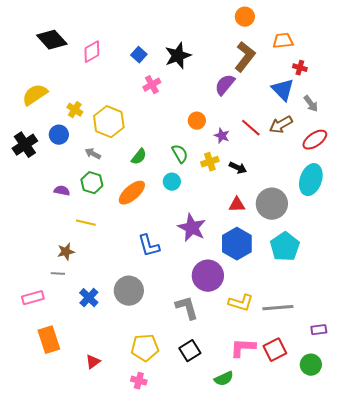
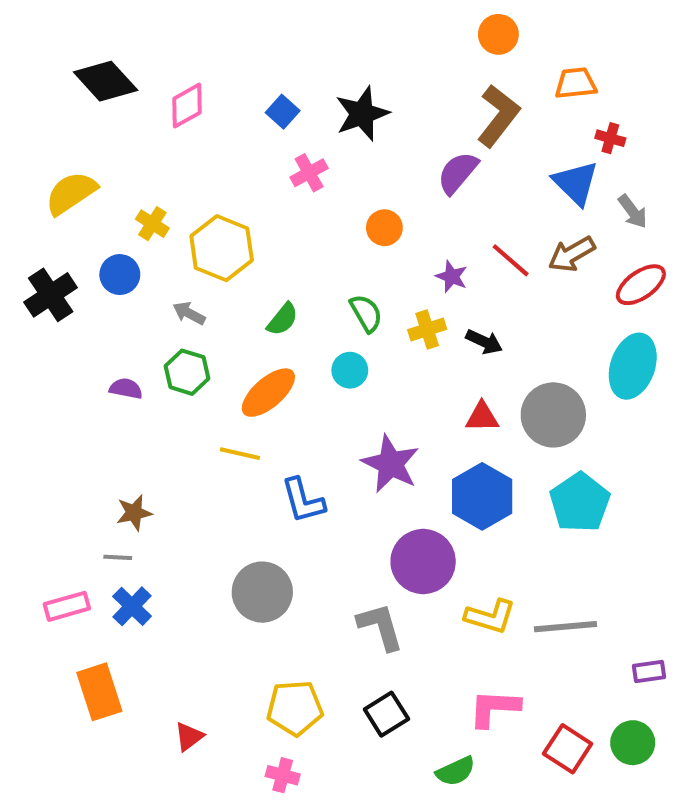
orange circle: (197, 121) -> (384, 228), moved
yellow line: (86, 223) -> (240, 454), moved
blue cross: (89, 298) -> (132, 606), moved
red square: (275, 350) -> (568, 749), moved, turned -30

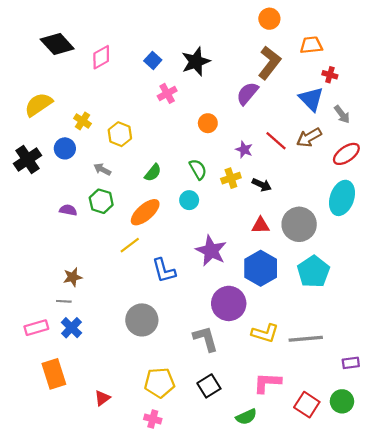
yellow hexagon: (222, 248) -> (120, 134), size x0.7
yellow line: (240, 454) -> (130, 245), turned -50

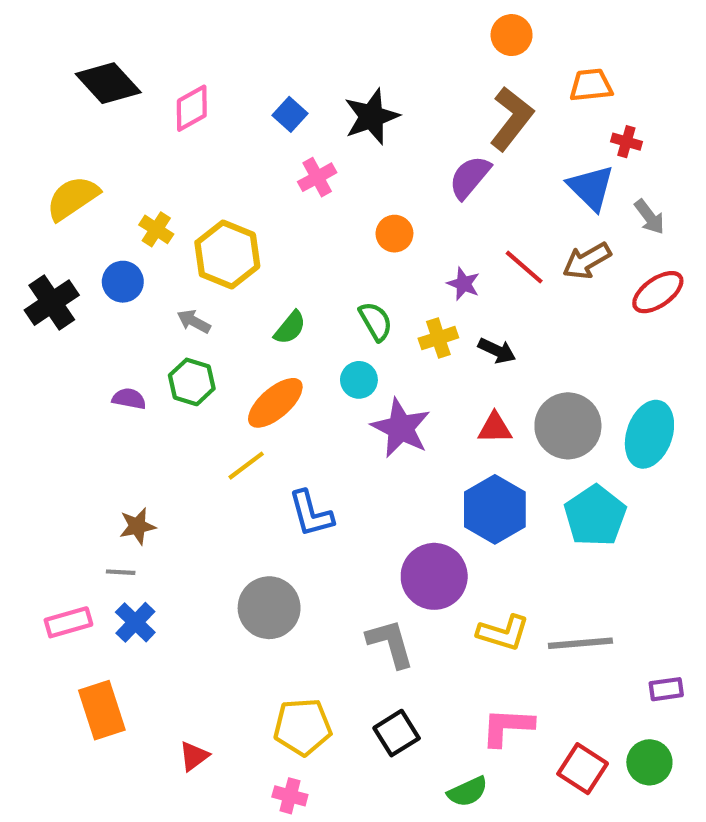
yellow hexagon: (120, 134) -> (227, 254), size x1.4
cyan ellipse: (342, 198) -> (649, 434), moved
purple star: (211, 251) -> (401, 428), moved

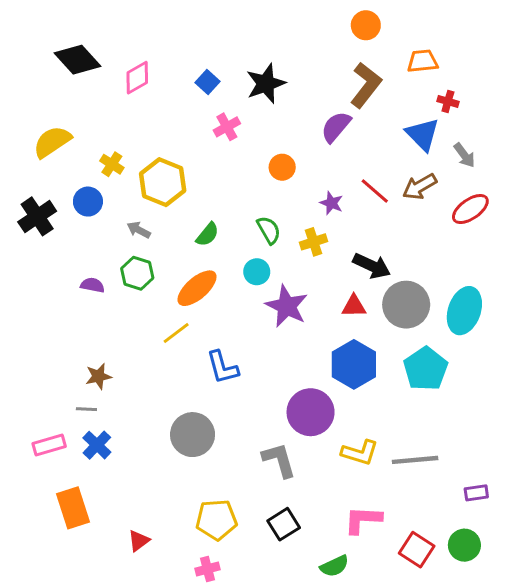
black arrow: (497, 351) -> (372, 266), moved, size x1.4
pink cross: (290, 796) -> (207, 569), turned -30

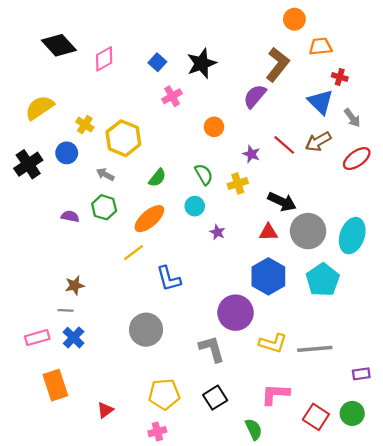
orange circle: (366, 25) -> (294, 19), moved
purple star: (287, 306) -> (217, 232), size x0.5
green semicircle: (334, 566) -> (254, 429), turned -90

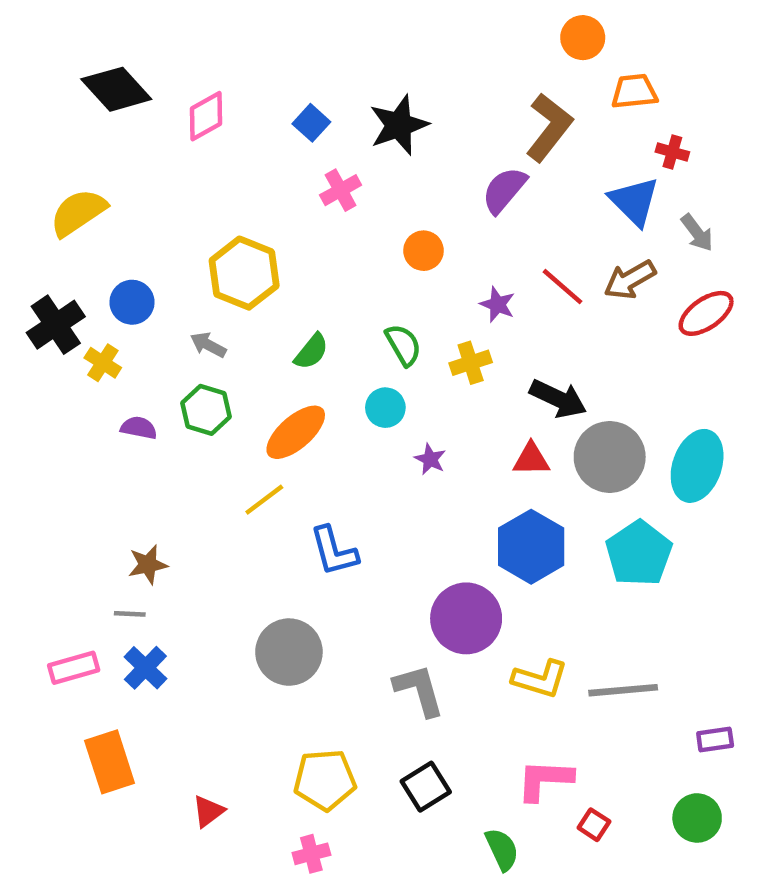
yellow cross: (85, 125) -> (103, 363), moved
red square: (316, 417) -> (594, 825), moved, size x0.6

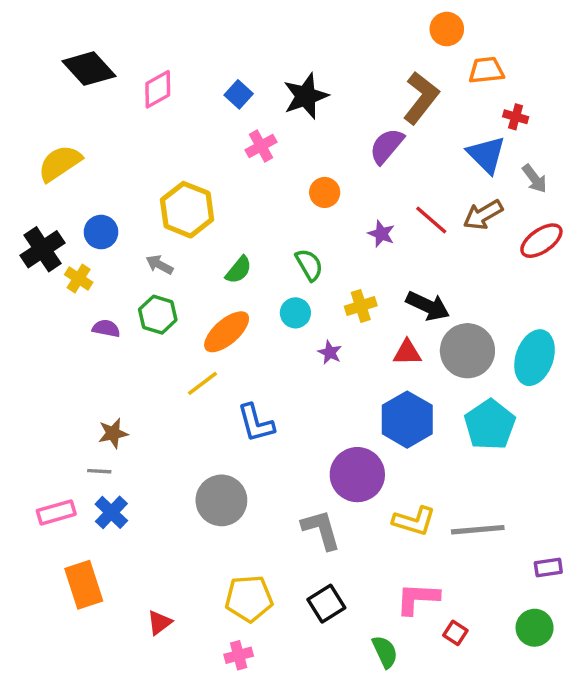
yellow cross: (471, 363) -> (361, 306), moved

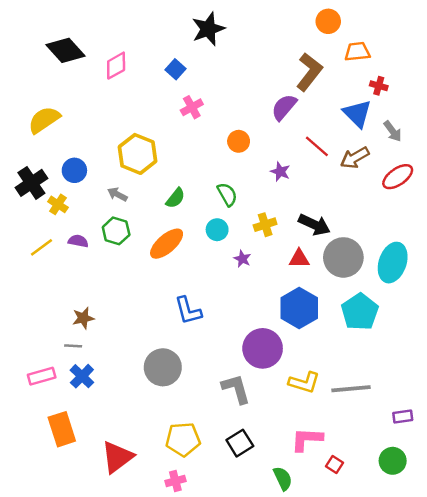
black star: (306, 96) -> (208, 29), moved
red line: (431, 220) -> (317, 146), moved
yellow line: (203, 383) -> (42, 247), moved
red triangle: (159, 623) -> (117, 457), size x1.8

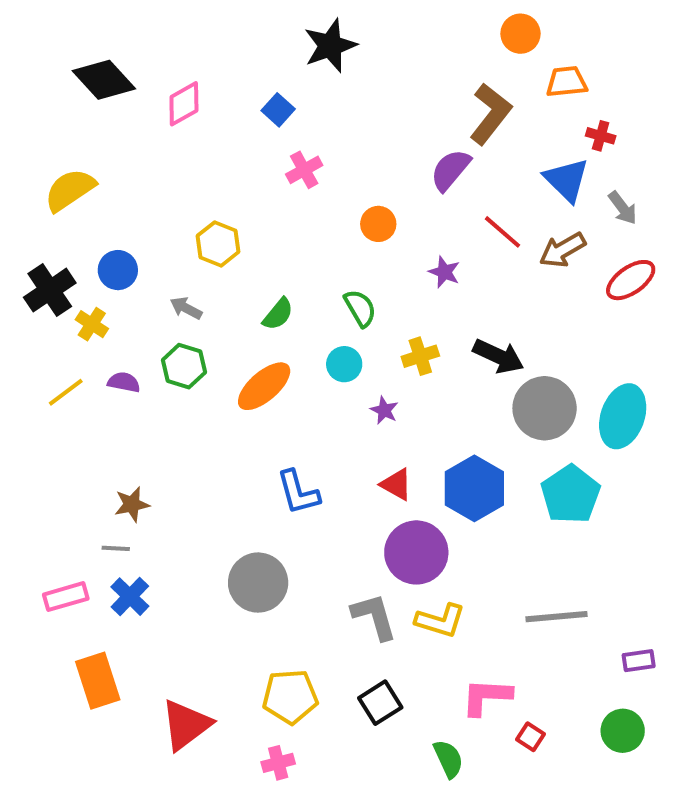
yellow hexagon: (138, 154) -> (218, 244), size x0.7
red triangle: (299, 259) -> (396, 484), moved, turned 30
yellow L-shape: (304, 382) -> (440, 621), moved

